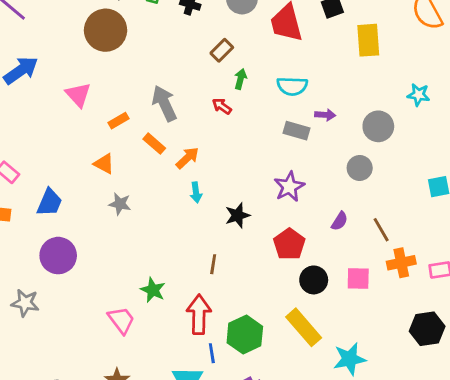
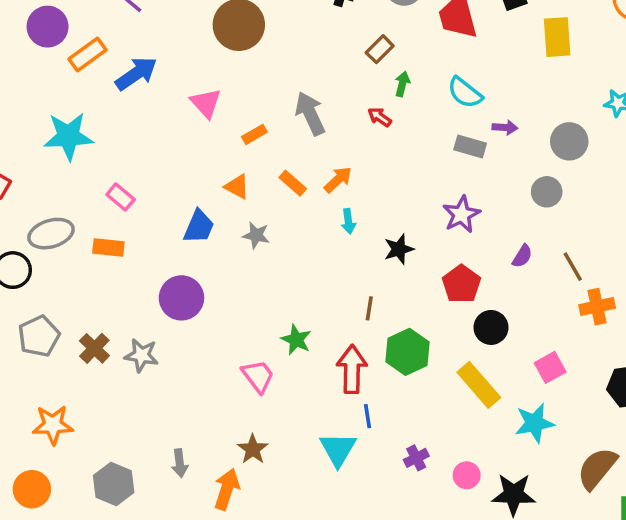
cyan semicircle: (292, 86) -> (465, 93), turned 36
orange rectangle: (154, 144) -> (293, 183), moved
blue trapezoid: (50, 202) -> (199, 227), moved
pink square: (358, 279) -> (550, 367), moved, turned -30
green hexagon: (245, 335) -> (408, 352), moved

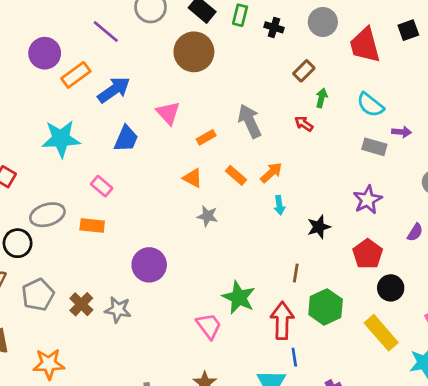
blue trapezoid: (199, 227) -> (126, 139), moved
green star: (296, 340) -> (239, 297), size x1.4

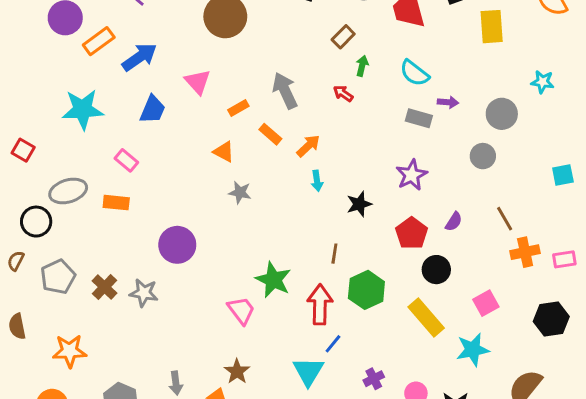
orange rectangle: (236, 175) -> (270, 134), moved
purple semicircle: (415, 232) -> (454, 222), moved
blue line: (294, 357) -> (333, 344), turned 48

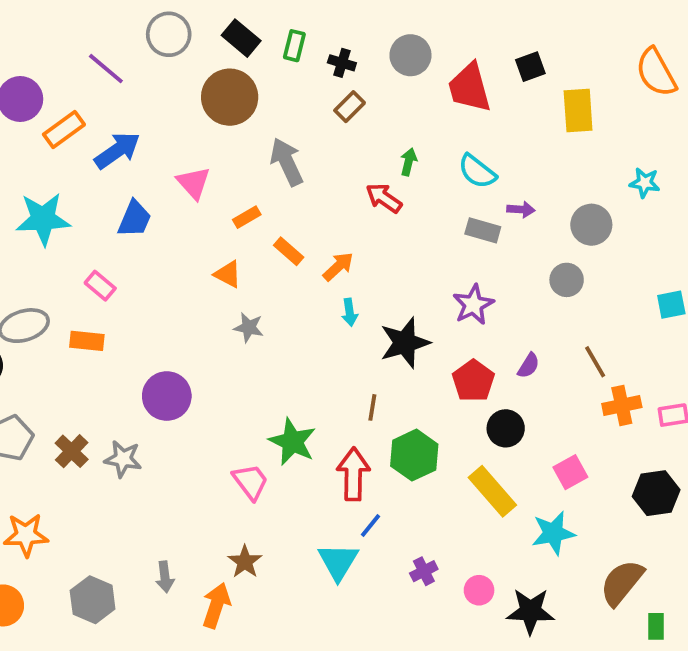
brown rectangle: (343, 37) -> (350, 107), moved
gray arrow: (285, 91) -> (287, 162), moved
red arrow: (343, 93) -> (384, 198), size x1.4
black star: (359, 204) -> (405, 343), size x1.5

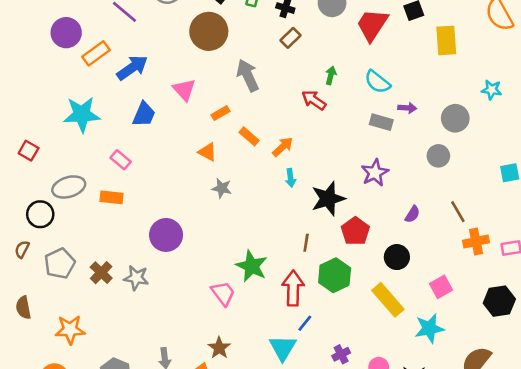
red trapezoid: (470, 88) -> (372, 25), turned 48
red pentagon: (473, 381) -> (355, 231), moved

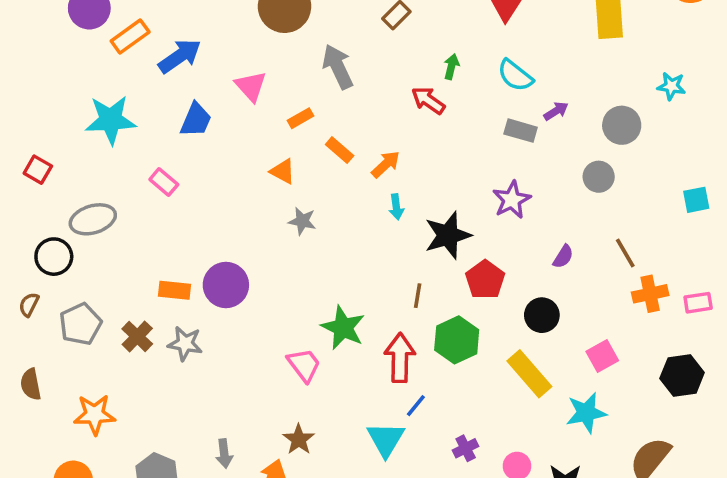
purple arrow: (407, 108) -> (556, 111), turned -36
orange rectangle: (112, 197) -> (174, 290), moved

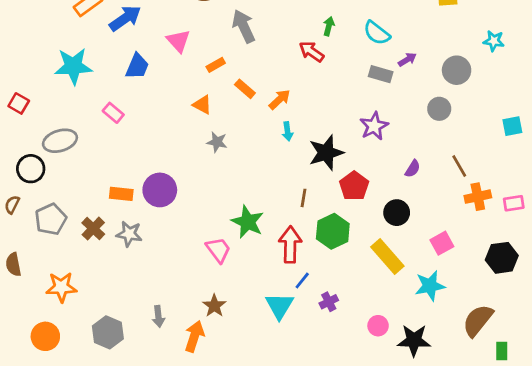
purple cross: (466, 448) -> (329, 302), moved

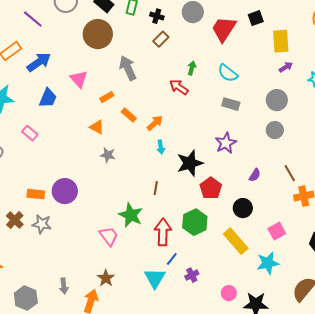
purple arrow: (407, 60) -> (286, 67), moved
gray circle: (457, 70) -> (277, 100), moved
brown line: (303, 198) -> (156, 188), moved

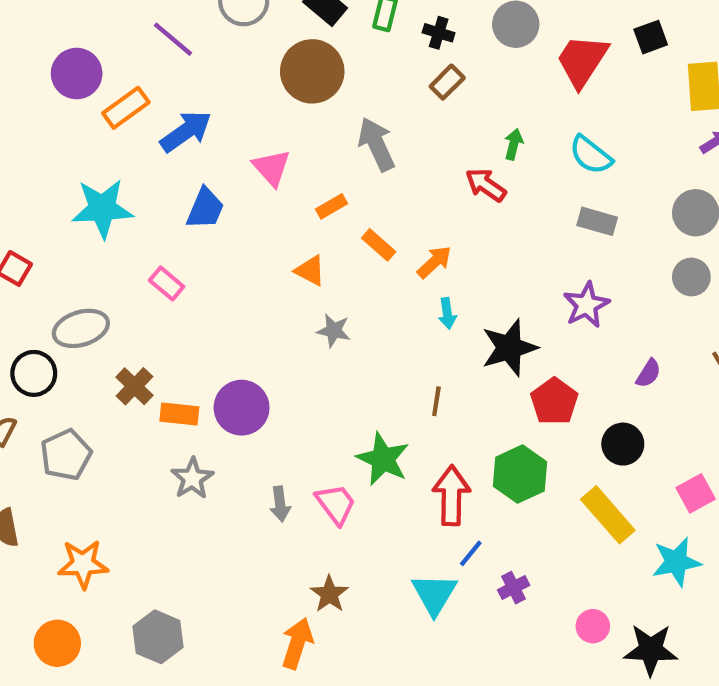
brown cross: (15, 220) -> (134, 386), moved
gray star: (42, 224) -> (192, 478), turned 30
gray arrow: (64, 286) -> (280, 504), moved

